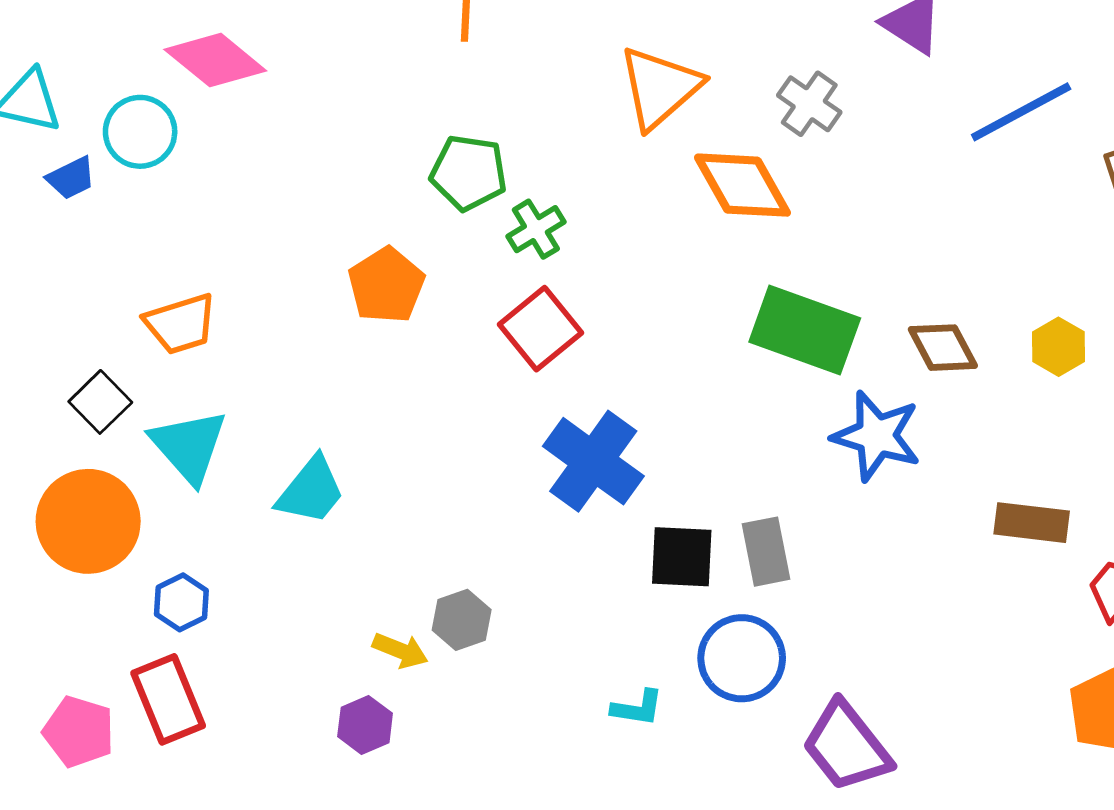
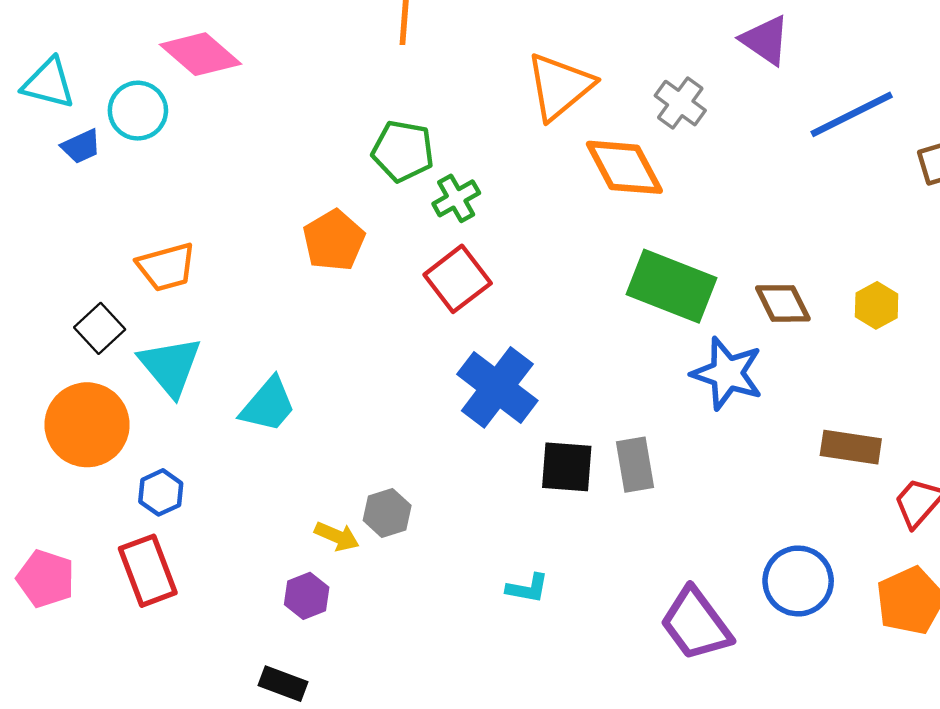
blue circle: (742, 658) -> (798, 581), moved
pink pentagon: (79, 732) -> (46, 579), moved

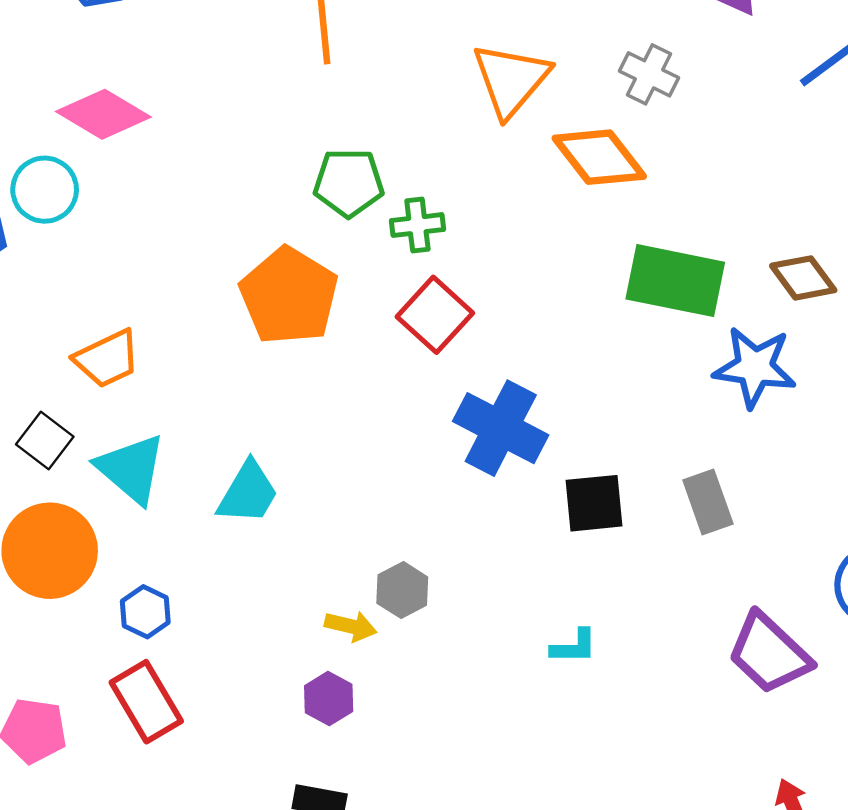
green cross: (456, 198) -> (417, 225), turned 33
orange pentagon: (334, 240) -> (289, 296), size x1.4
gray rectangle: (635, 465) -> (708, 502), moved

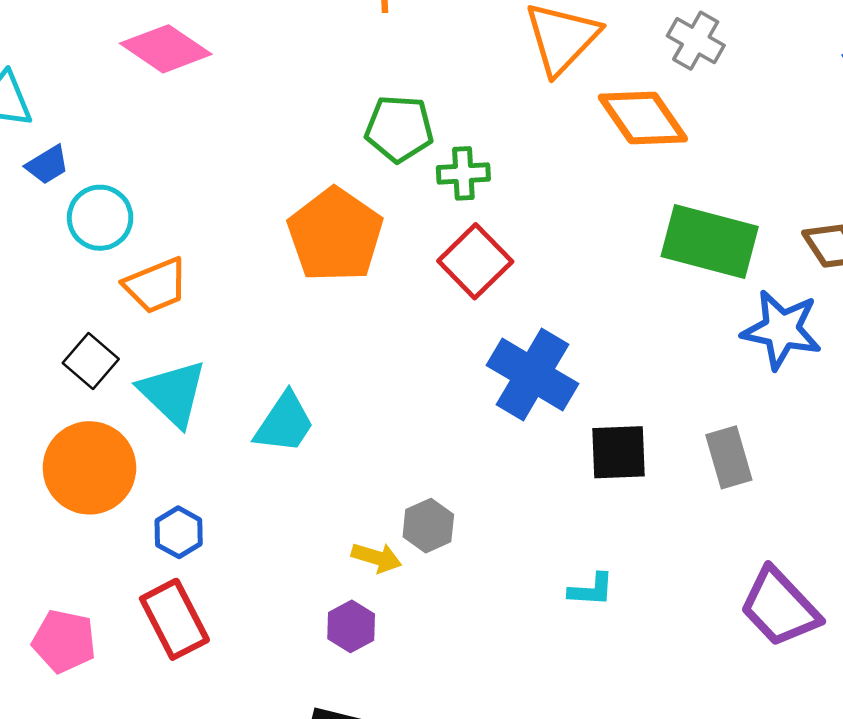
cyan circle: (45, 190) -> (100, 218), moved

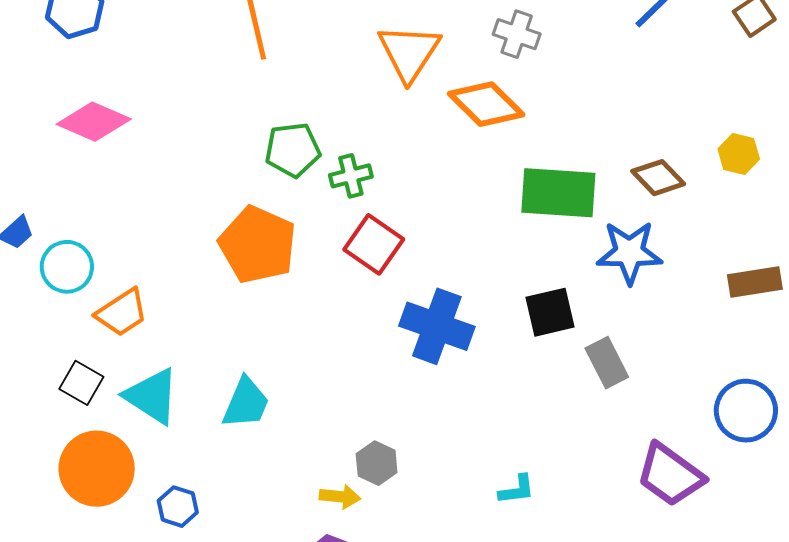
black square: (619, 452) -> (550, 312), moved

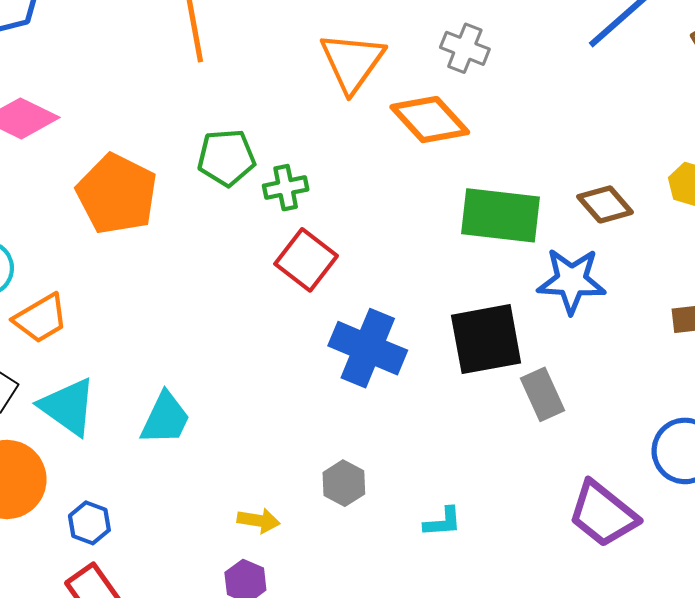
orange pentagon: (258, 245) -> (117, 194), moved
black square: (550, 312) -> (486, 339), size x1.4
gray hexagon: (377, 463) -> (344, 483), moved

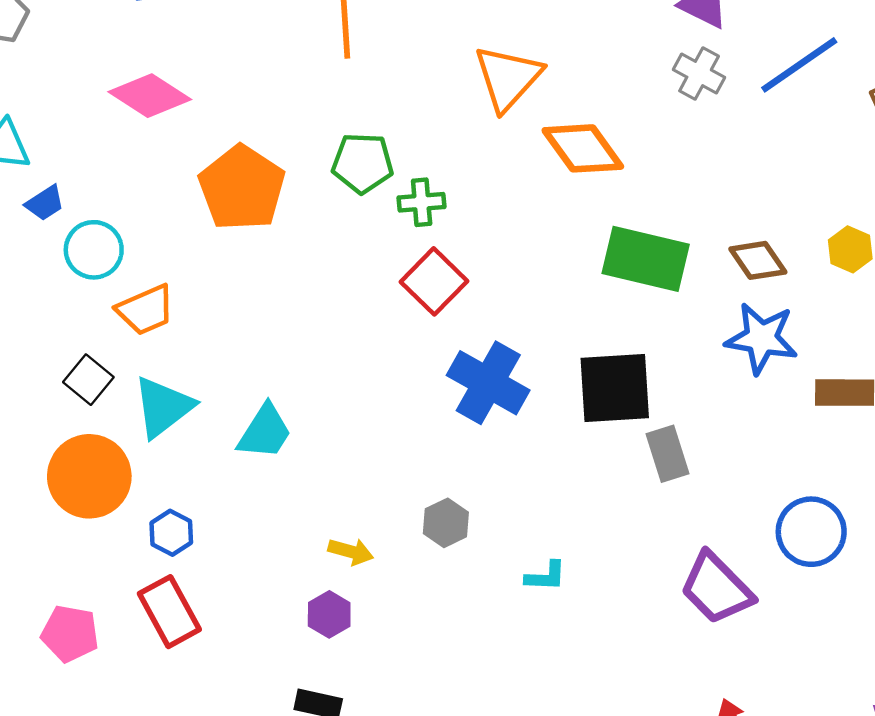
gray cross: (465, 48) -> (699, 73), moved
blue star: (571, 281) -> (761, 338), moved
cyan triangle: (68, 407) -> (163, 407), turned 40

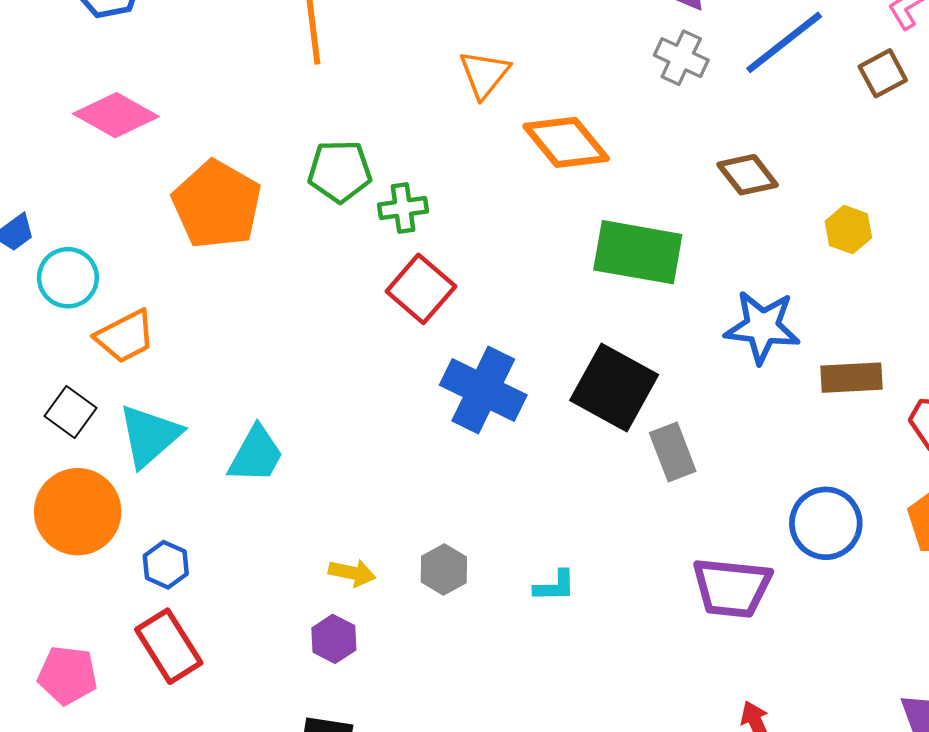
orange triangle: (508, 78) -> (484, 74), size x0.7
brown diamond: (758, 260) -> (748, 175), moved
black square: (615, 388) -> (614, 387), turned 36
gray hexagon: (446, 523) -> (444, 569), moved
purple trapezoid: (716, 588) -> (732, 588), turned -36

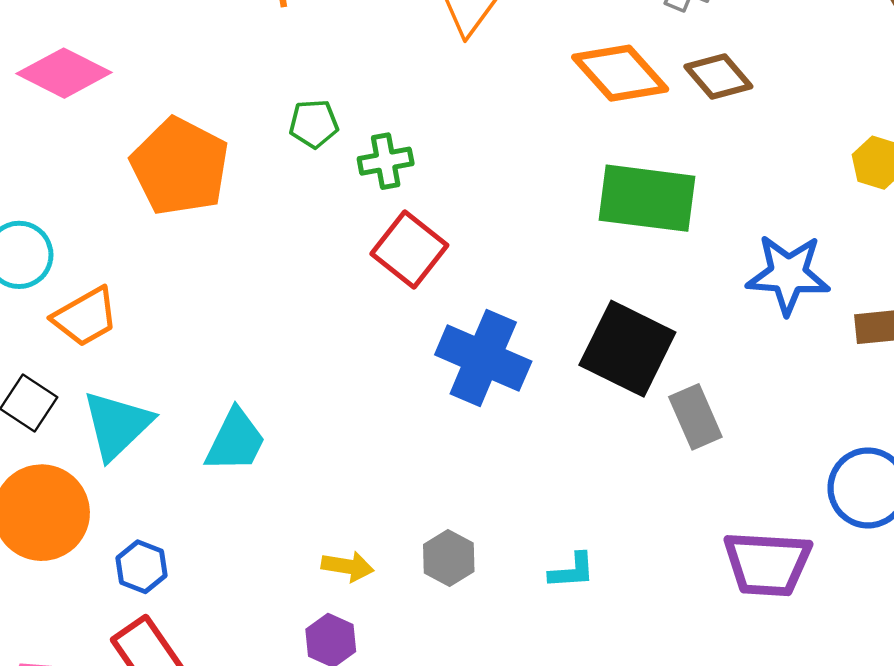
orange diamond: (566, 142) -> (620, 73), moved
green pentagon: (340, 171) -> (314, 124), size x0.7
brown diamond: (748, 175) -> (718, 76), moved

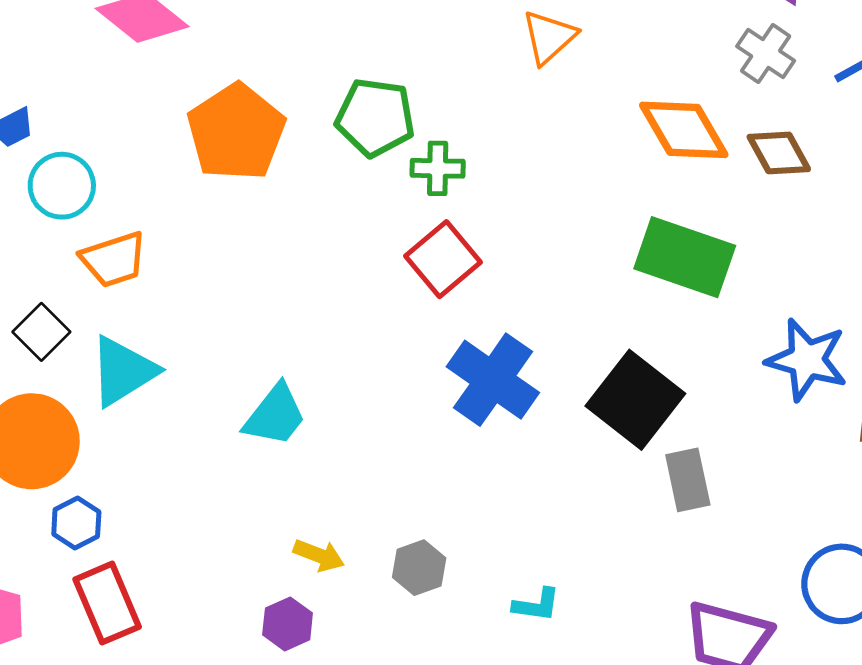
green pentagon: (314, 124) -> (375, 117), size x1.6
cyan trapezoid: (235, 441) -> (275, 415), moved
blue hexagon: (141, 567) -> (76, 523), moved

